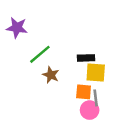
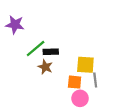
black rectangle: (86, 58) -> (51, 52), moved
gray line: (96, 98) -> (95, 80), moved

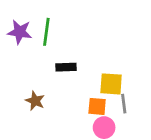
green line: (36, 48) -> (46, 32), moved, turned -42
brown star: (45, 67) -> (35, 101), moved

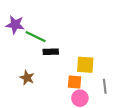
green line: (46, 32) -> (36, 37), moved, turned -72
gray line: (124, 104) -> (105, 86), moved

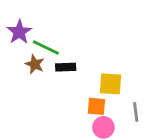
purple star: (15, 25) -> (19, 32), turned 30
brown star: (27, 78) -> (35, 64), moved

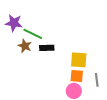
purple star: (19, 32) -> (14, 23), turned -30
orange square: (96, 106) -> (77, 76), moved

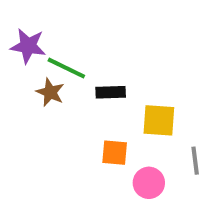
black rectangle: (47, 48) -> (111, 92), moved
orange square: (77, 76) -> (115, 153), moved

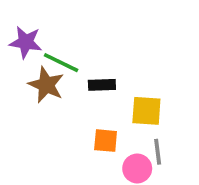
brown star: (50, 92) -> (46, 85), size x1.4
gray line: (195, 161) -> (158, 152), moved

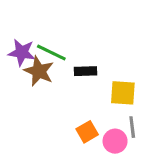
purple star: (26, 42) -> (22, 52), moved
orange square: (106, 141) -> (87, 132), moved, turned -35

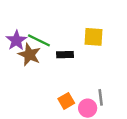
purple star: (22, 52) -> (16, 40), turned 30
yellow square: (123, 93) -> (94, 37), moved

